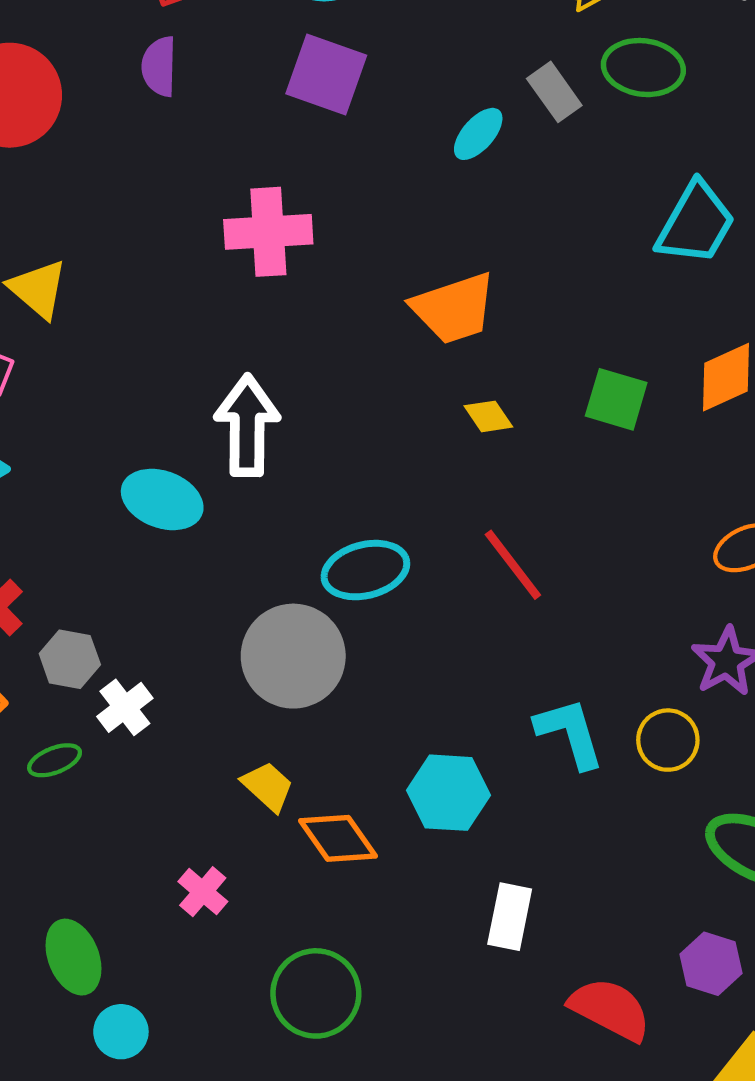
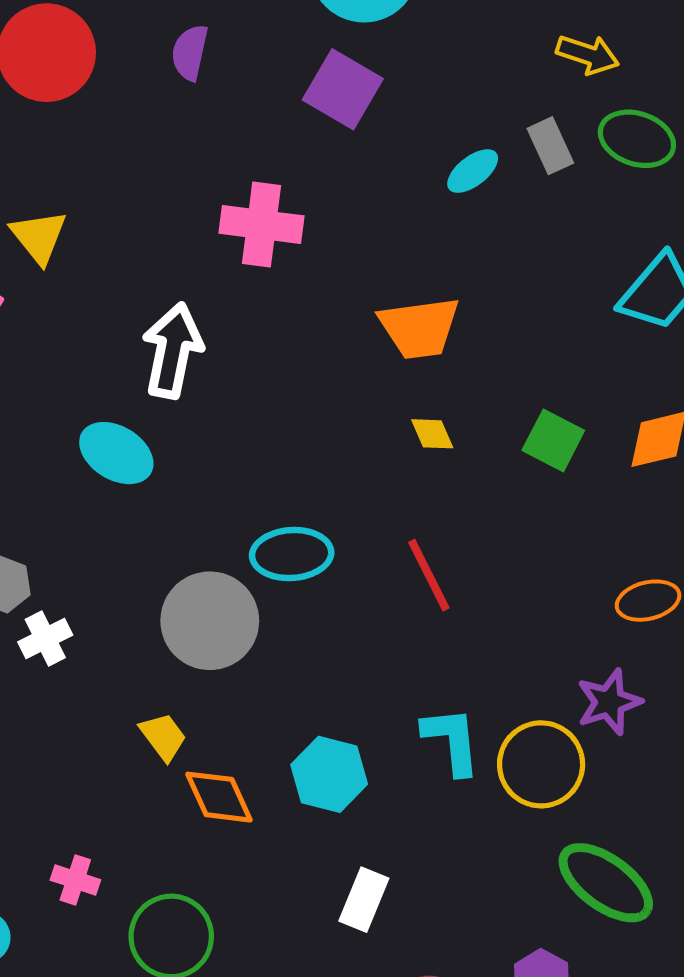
white arrow: (247, 426) -> (173, 351), moved
yellow circle: (668, 740) -> (541, 764), size x1.5
pink cross: (203, 892) -> (75, 880), moved, turned -33

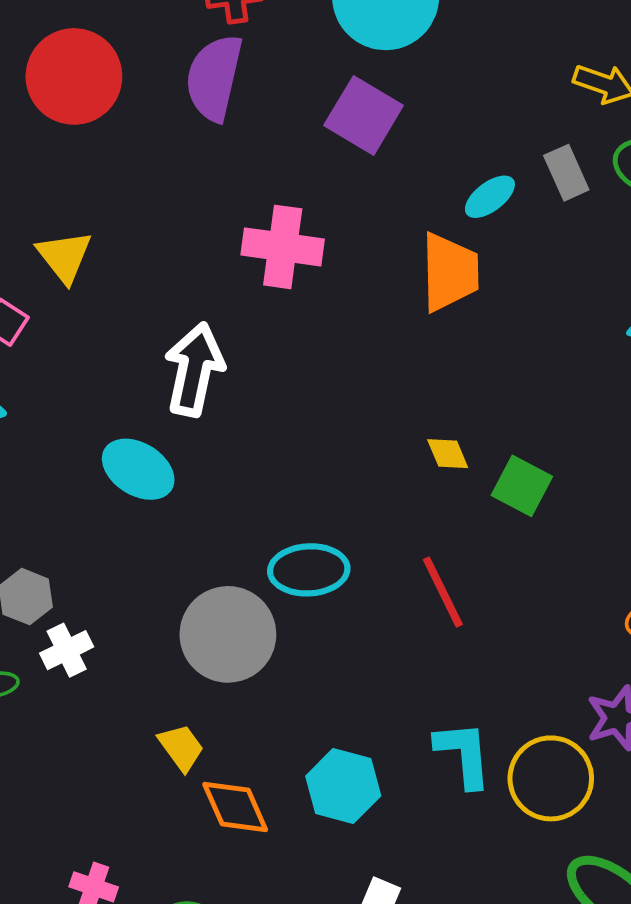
purple semicircle: (190, 52) -> (214, 78), size x1.6
orange trapezoid: (419, 328) -> (450, 272), moved, turned -84
green square: (553, 440) -> (522, 486), moved

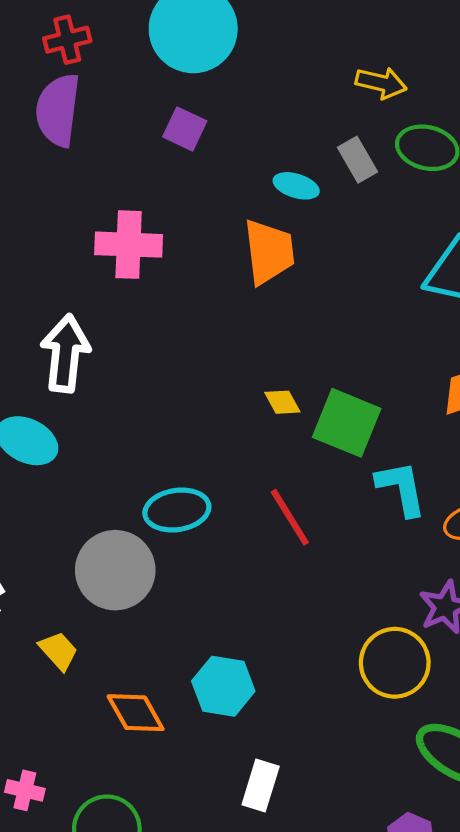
purple square: (364, 115) -> (185, 129), size x0.7
cyan ellipse: (490, 197) -> (296, 186), turned 60
green square: (522, 486) -> (347, 423), size x1.4
yellow trapezoid: (181, 747) -> (58, 651), moved
cyan L-shape: (464, 754) -> (401, 488), moved

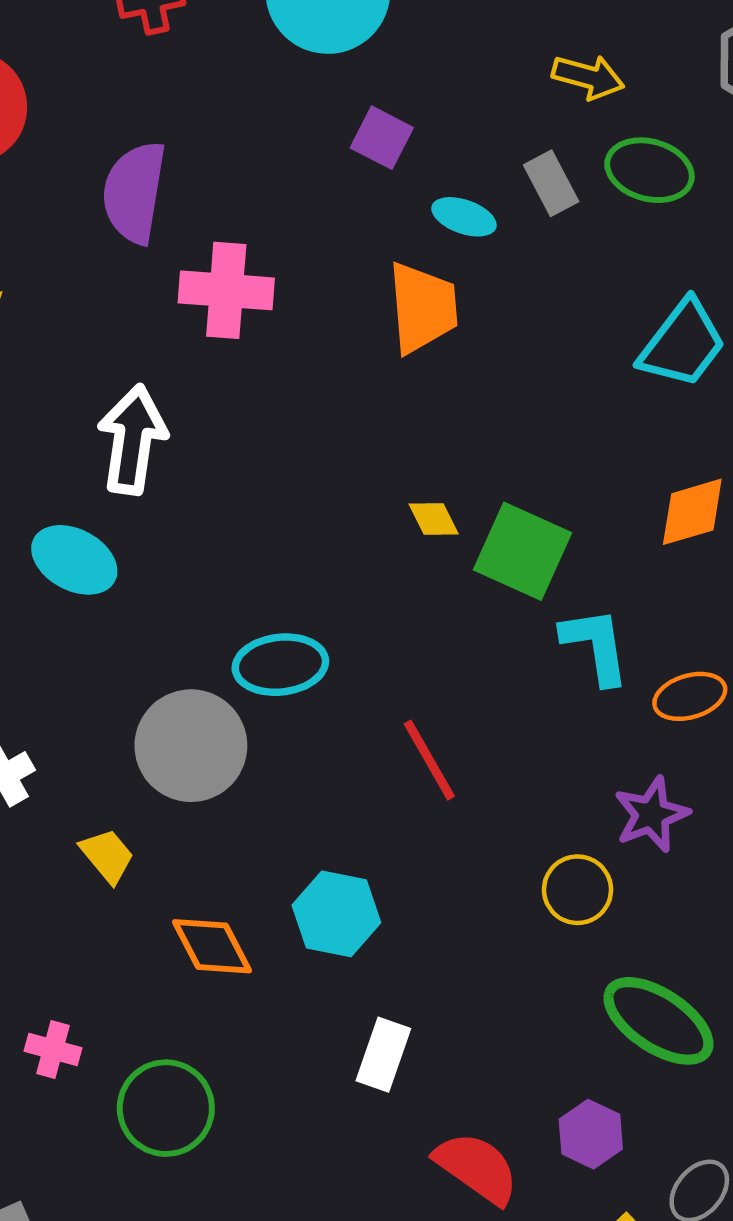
purple semicircle: (58, 110) -> (134, 192), moved
purple square: (185, 129) -> (382, 138), moved
red line: (290, 517) -> (429, 760), moved
yellow circle: (395, 663) -> (578, 890), size x0.7

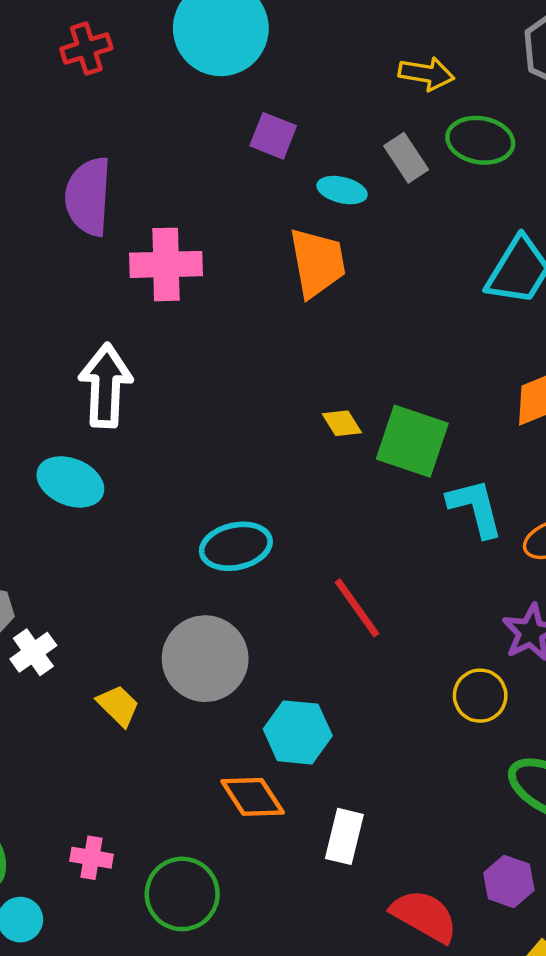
gray circle: (191, 746) -> (205, 659), moved
orange diamond: (212, 946) -> (253, 797), moved

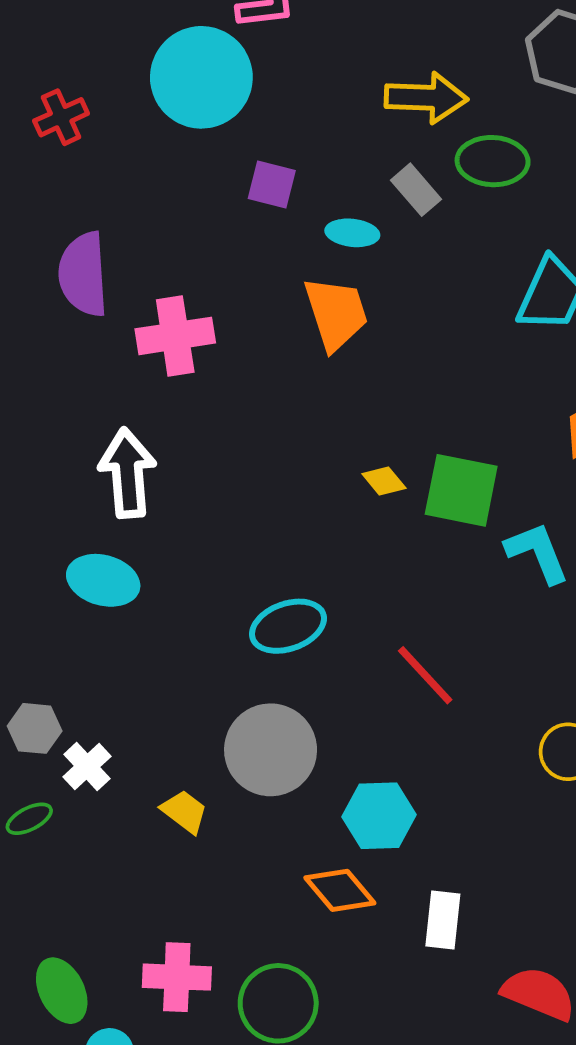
yellow arrow: (426, 74) -> (426, 98), size x1.4
pink cross: (91, 858) -> (177, 977), size x1.5

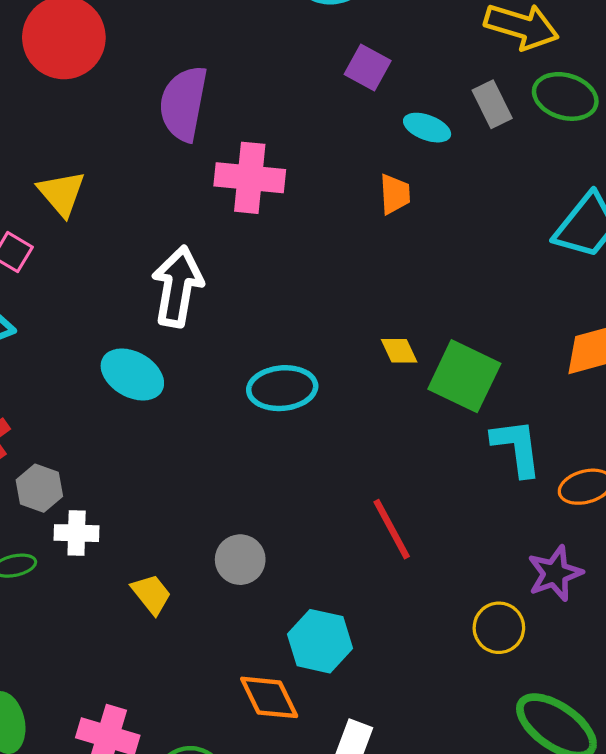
orange trapezoid: (336, 313) -> (395, 194), size x0.6
cyan ellipse: (288, 626) -> (282, 388), moved
gray circle: (271, 750) -> (240, 560), size x0.6
white cross: (87, 767) -> (77, 533), turned 30

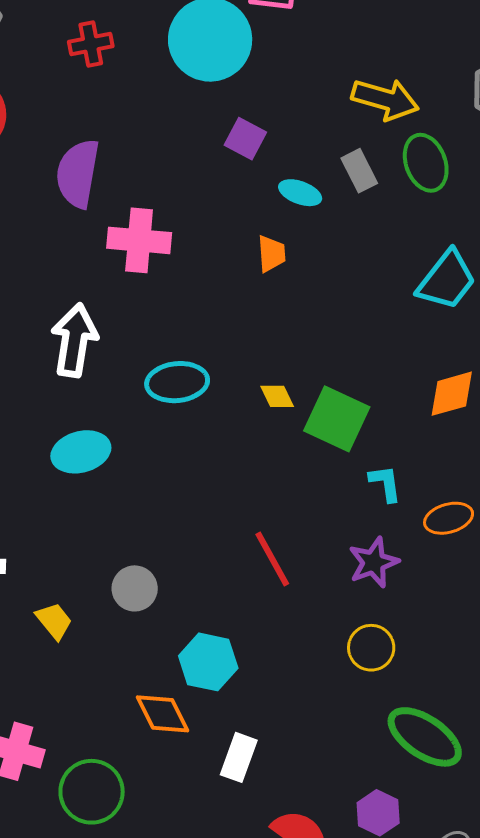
green ellipse: (565, 96) -> (426, 163), turned 54
cyan ellipse: (132, 374) -> (81, 452), moved, turned -44
cyan ellipse: (282, 388) -> (177, 382), moved
cyan L-shape: (517, 447) -> (385, 483), size x0.7
purple star: (555, 573) -> (374, 562), moved

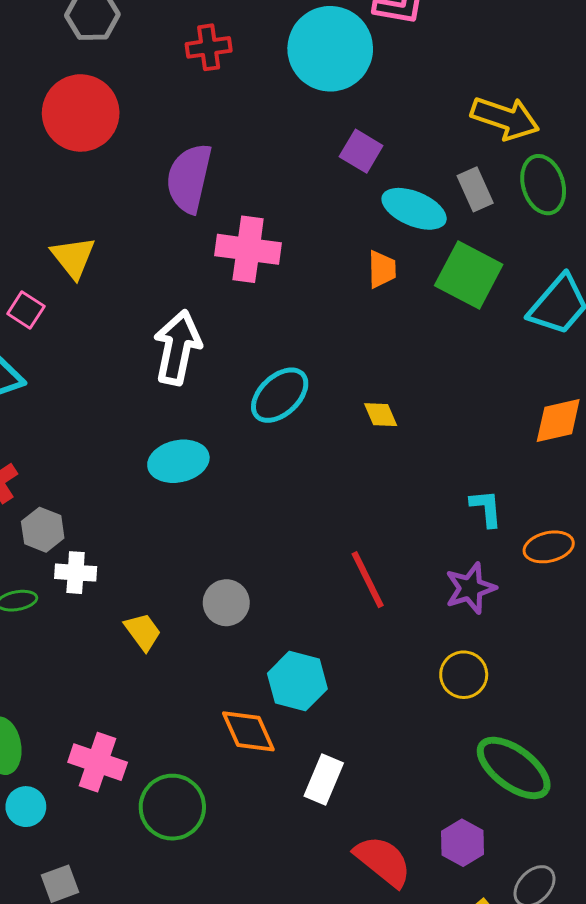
cyan ellipse: (300, 193) -> (414, 209), size x1.5
cyan ellipse: (177, 382) -> (280, 395), turned -40
green square: (337, 419) -> (469, 275), moved

